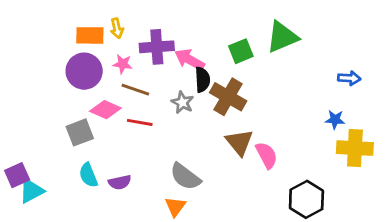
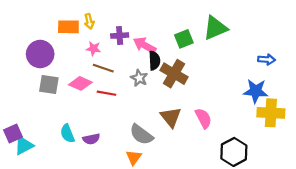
purple cross: (157, 47) -> (120, 36), size x0.7
purple circle: (84, 71) -> (40, 54), moved
blue star: (335, 120) -> (256, 91), size x1.6
gray square: (80, 132) -> (49, 84), moved, turned 30
brown triangle: (239, 142) -> (171, 117), moved

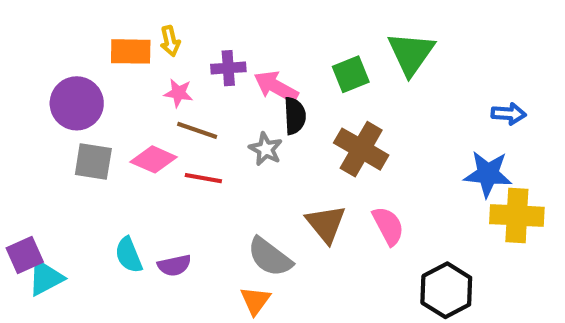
green triangle: (215, 28) -> (411, 54), turned -32
brown cross: (174, 74) -> (361, 149), moved

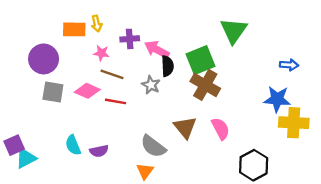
green square: (351, 74) -> (200, 60), moved, size x1.4

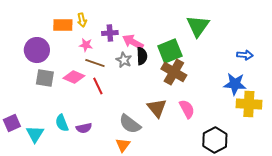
gray star: (151, 85) -> (124, 60), moved
red line: (116, 101) -> (98, 86), turned 54
cyan triangle: (26, 158) -> (35, 134), moved, turned -30

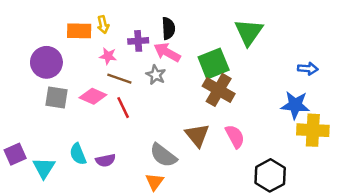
black semicircle: (142, 56) -> (168, 28), moved

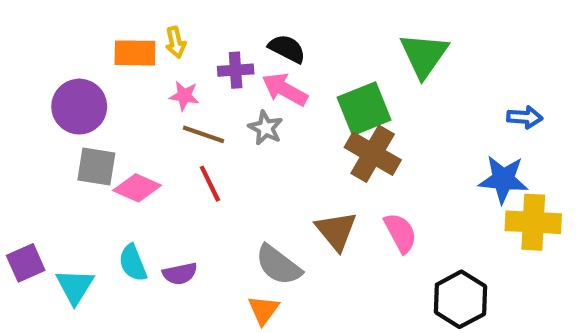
black semicircle: (168, 28) -> (287, 49), turned -60
pink diamond: (93, 96) -> (137, 188), moved

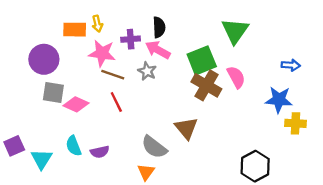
black semicircle: (287, 49) -> (159, 27), turned 60
pink star: (184, 96) -> (102, 53), size x1.6
yellow cross: (533, 222) -> (295, 123), size x0.7
pink semicircle: (400, 233) -> (236, 77), moved

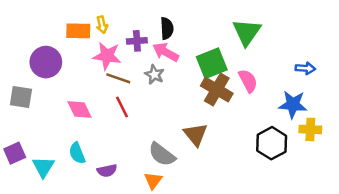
gray square: (53, 92) -> (21, 97), moved
pink diamond: (76, 104) -> (80, 109), turned 40
purple semicircle: (100, 152) -> (107, 171), moved
black hexagon: (255, 166) -> (272, 143), moved

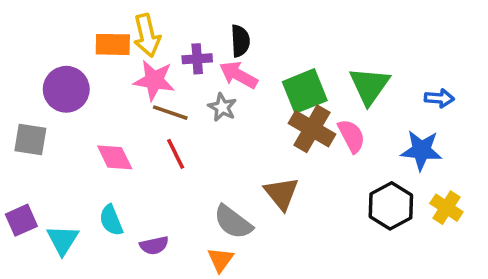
yellow arrow: (102, 25) -> (147, 35), size x1.6
green triangle: (247, 32) -> (369, 86), moved
pink semicircle: (248, 81) -> (351, 136), moved
yellow cross: (310, 129) -> (446, 208), moved, turned 30

